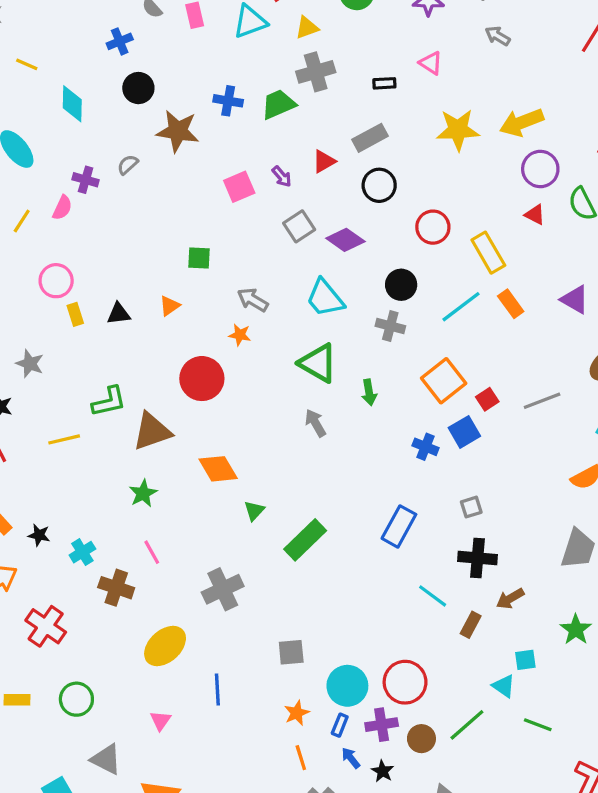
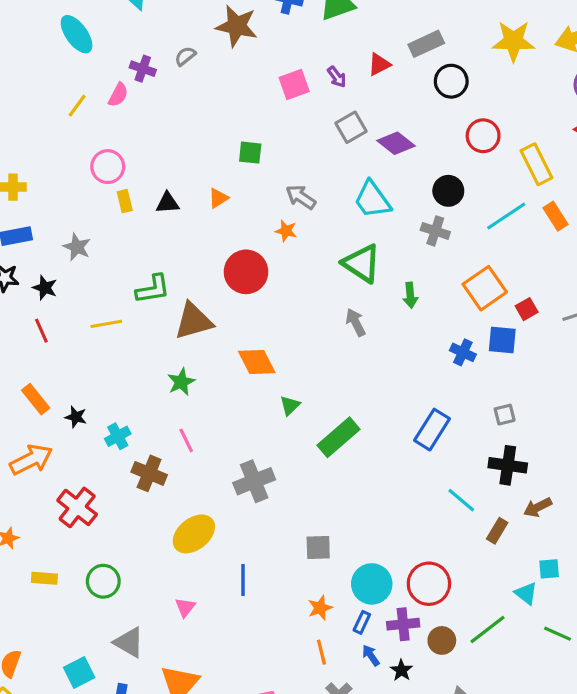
black circle: (379, 185) -> (451, 81), moved
blue square: (464, 432) -> (502, 340), turned 32

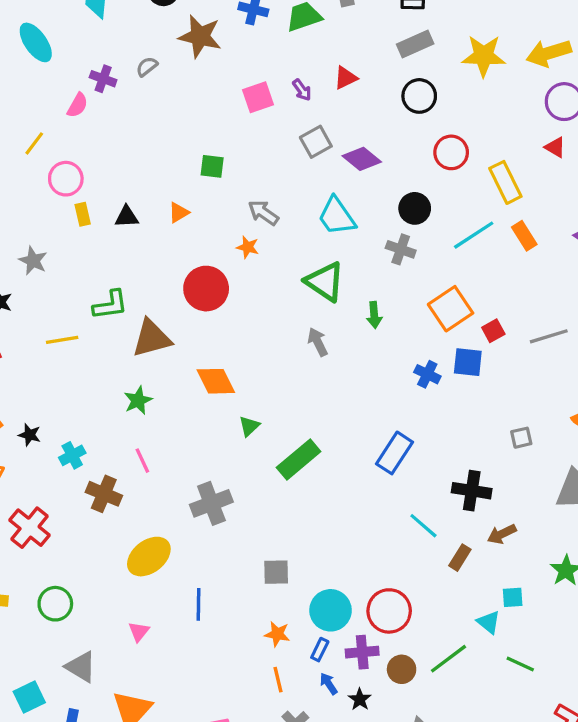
gray rectangle: (426, 44) -> (415, 44), moved
yellow line: (77, 106) -> (34, 143), moved
gray square: (505, 415) -> (521, 438), moved
orange star: (320, 608) -> (277, 634), turned 30

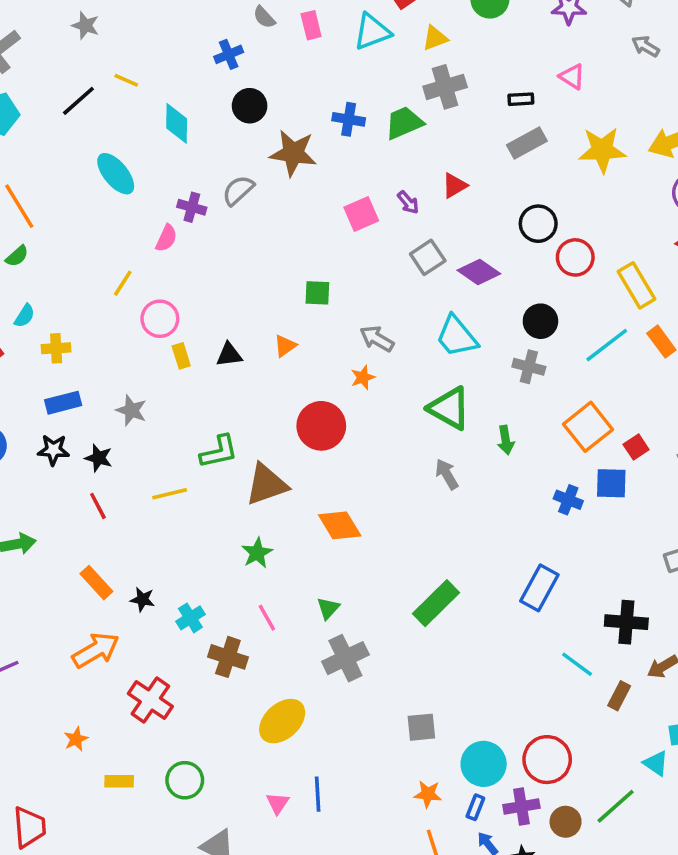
gray semicircle: (147, 67) -> (238, 190), size x1.4
black circle: (419, 96) -> (538, 224), moved
orange star: (248, 247) -> (363, 377), turned -30
green triangle: (249, 426) -> (328, 608), moved
blue line: (199, 604) -> (318, 794), moved

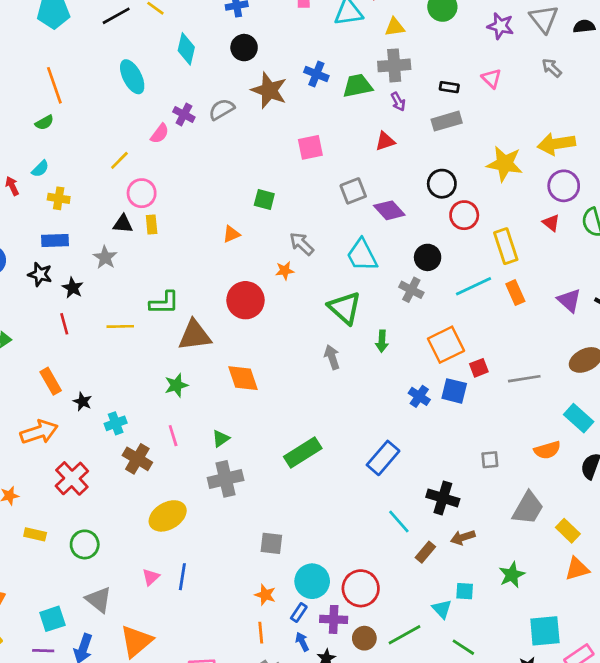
yellow star: (602, 150) -> (505, 164), moved
purple arrow: (408, 202) -> (398, 102), moved
black triangle: (229, 355) -> (123, 224), moved

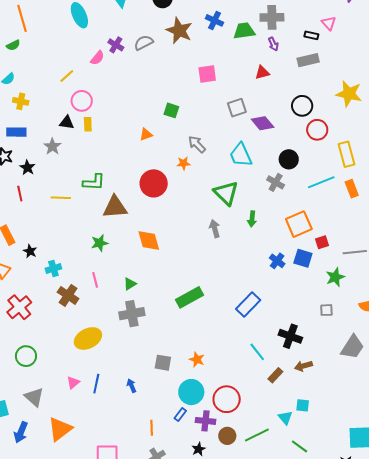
pink triangle: (491, 78) -> (329, 23), moved
green star: (512, 575) -> (335, 277), moved
orange star: (265, 595) -> (197, 360), moved
blue arrow: (302, 642) -> (131, 386), moved

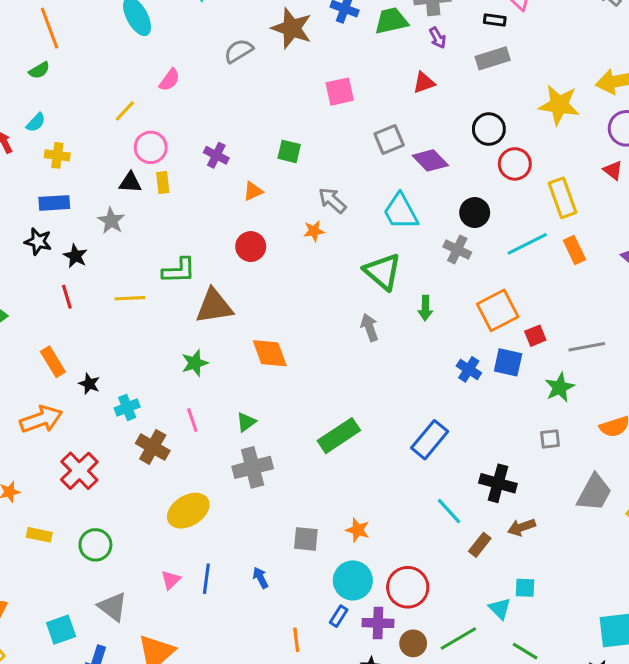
purple cross: (116, 45) -> (216, 155), moved
red circle: (154, 183) -> (251, 247), moved, size x0.7

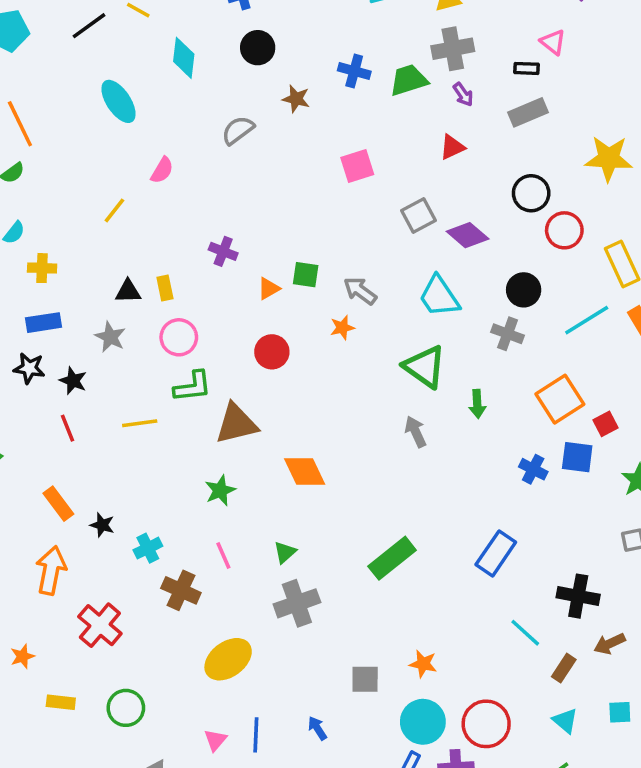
brown star: (292, 28) -> (296, 99), size x0.6
pink circle: (151, 147) -> (179, 337), moved
green square: (289, 151) -> (306, 275), moved
orange arrow: (41, 419) -> (51, 570), turned -54
cyan triangle: (500, 609) -> (565, 721), moved

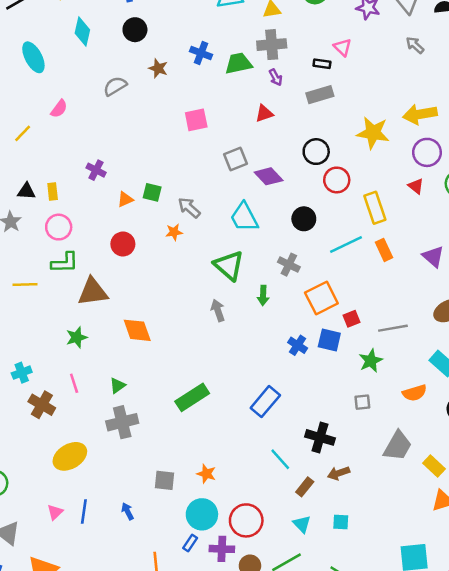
gray cross: (508, 334) -> (289, 265), moved

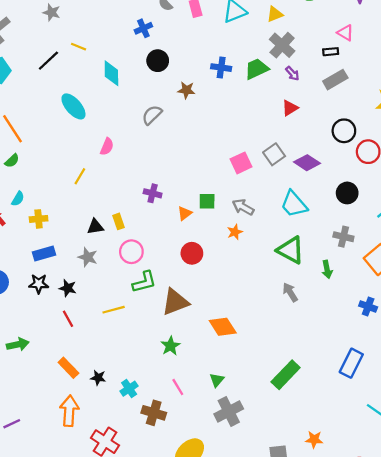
gray cross: (272, 45) -> (282, 45), turned -30
pink square: (196, 120) -> (241, 163), moved

